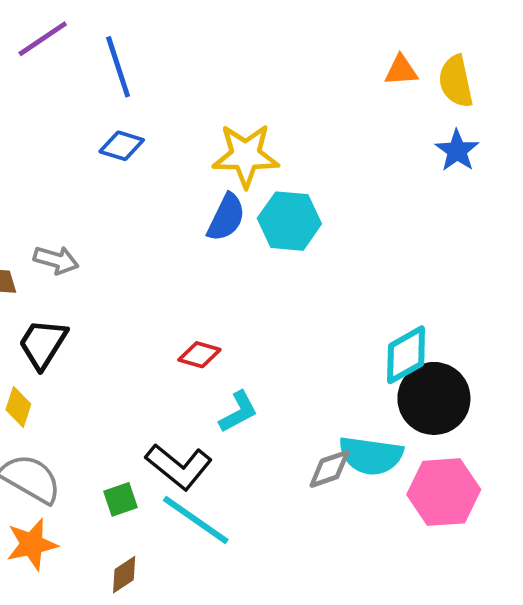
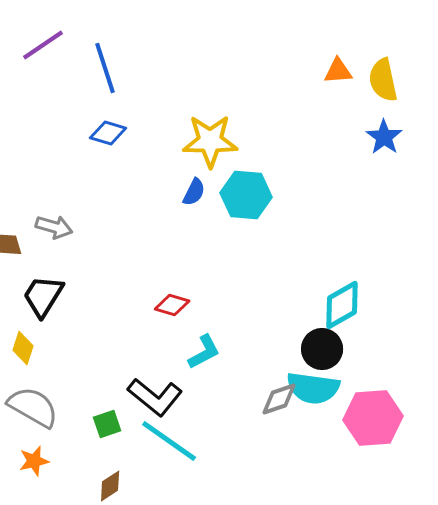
blue semicircle: (226, 217) -> (194, 192), size x0.7
black circle: (434, 398) -> (322, 349), moved, size x0.7
orange star: (32, 544) -> (34, 461), size x0.7

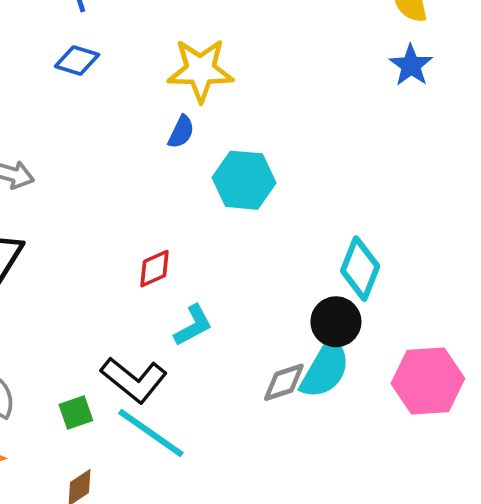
cyan hexagon: (246, 195) -> (244, 180), moved
red diamond: (172, 305) -> (154, 269), turned -40
cyan diamond: (342, 305) -> (360, 269), turned -39
cyan semicircle: (313, 388) -> (325, 369), turned -68
pink hexagon: (373, 418) -> (428, 381), moved

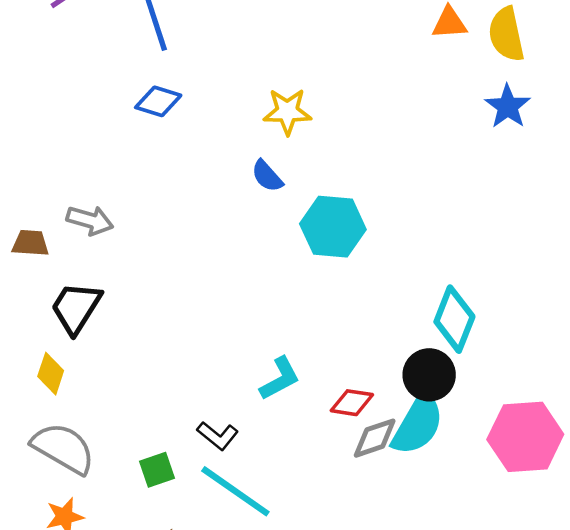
yellow star: (200, 70) -> (287, 112), size x0.7
blue semicircle: (181, 132) -> (267, 176), turned 112
red diamond: (154, 269) -> (352, 403), moved, turned 33
black L-shape: (134, 380) -> (218, 436), size x0.6

